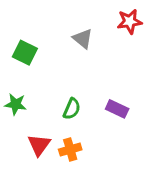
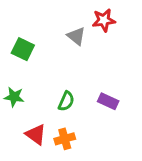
red star: (130, 21) -> (104, 20), moved
red triangle: (39, 145) -> (36, 135), turned -30

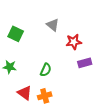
red star: (104, 20) -> (74, 42), moved
purple rectangle: (108, 101) -> (85, 63), moved, turned -40

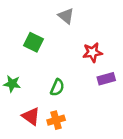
gray triangle: (53, 25) -> (66, 16), moved
green square: (16, 34) -> (33, 42), moved

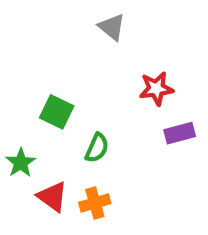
green square: (33, 42) -> (57, 112), moved
green star: (12, 84) -> (21, 163), moved, turned 30

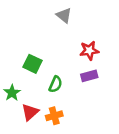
purple rectangle: (180, 133) -> (89, 76), moved
red triangle: (52, 197) -> (30, 112), turned 42

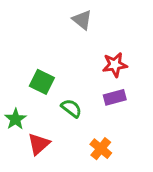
green semicircle: (55, 84) -> (71, 108), turned -77
orange cross: (54, 116) -> (101, 149), moved, turned -35

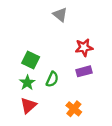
green semicircle: (71, 108) -> (52, 79), turned 77
green star: (15, 119) -> (27, 83), moved

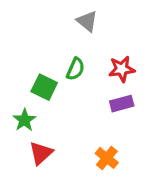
green semicircle: (52, 79) -> (75, 69), moved
green star: (27, 83) -> (24, 120), moved

